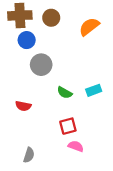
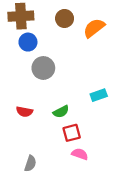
brown circle: (51, 18) -> (65, 18), moved
green semicircle: (65, 93) -> (61, 112), moved, turned -56

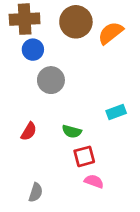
brown circle: (65, 18) -> (76, 22), size x1.5
red semicircle: (24, 112) -> (29, 131), turned -70
green semicircle: (61, 112) -> (72, 131), turned 42

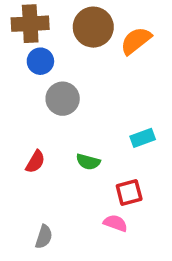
red square: (84, 156) -> (129, 192), moved

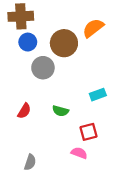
brown circle: (93, 27) -> (64, 43), moved

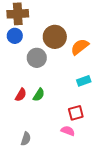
orange semicircle: (93, 28) -> (80, 47), moved
blue circle: (28, 42) -> (15, 36), moved
green semicircle: (60, 111) -> (39, 95), moved, turned -72

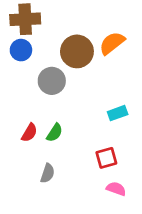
orange semicircle: (80, 47) -> (112, 43), moved
pink semicircle: (68, 131) -> (116, 189), moved
gray semicircle: (26, 139) -> (48, 173), moved

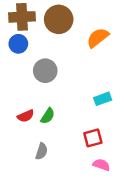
brown circle: (77, 51) -> (59, 19), moved
red semicircle: (29, 133) -> (26, 116), turned 35

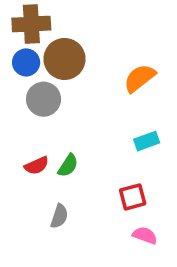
brown circle: (59, 19) -> (65, 59), moved
orange semicircle: (98, 38) -> (140, 78), moved
gray circle: (45, 71) -> (44, 99), moved

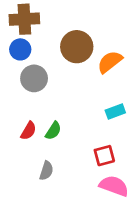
brown circle: (65, 59) -> (77, 47), moved
red semicircle: (37, 166) -> (29, 131), turned -36
pink semicircle: (145, 235) -> (114, 186), size x1.5

